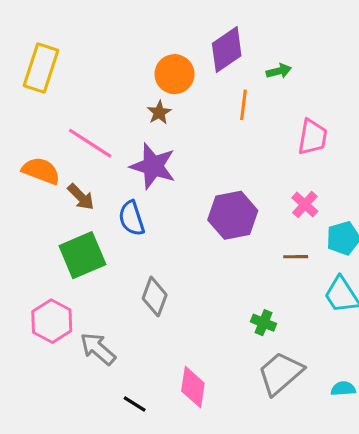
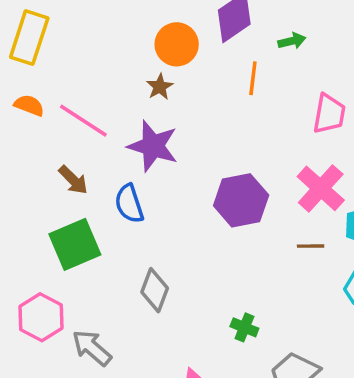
orange semicircle: (41, 171) -> (29, 105), moved, size x0.7
pink cross: (305, 205) -> (321, 188), size x1.6
green cross: (263, 323) -> (244, 327), moved

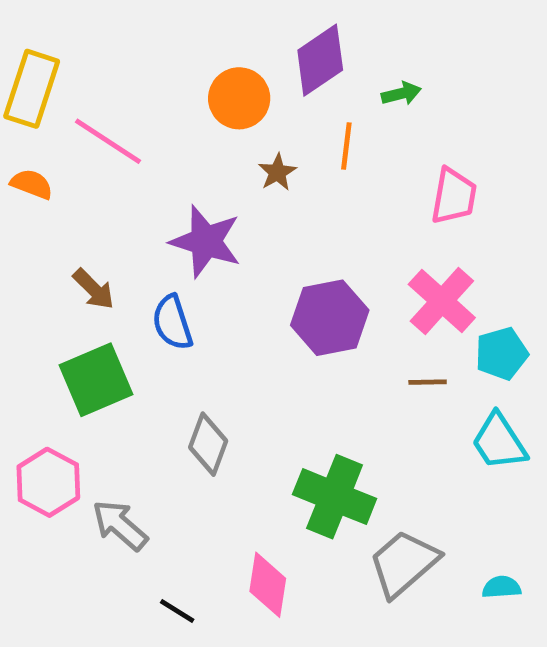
brown star: (160, 87) -> (277, 172), moved
pink line: (83, 121) -> (108, 141), moved
green cross: (244, 327) -> (335, 497), size x2.0

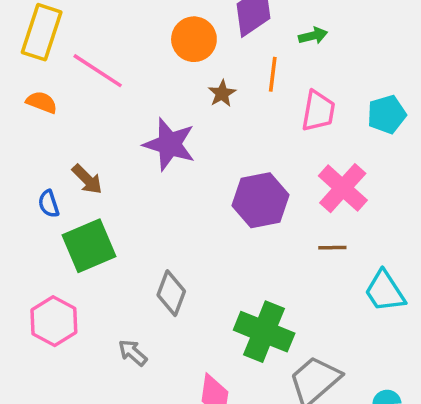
pink trapezoid: (454, 196) -> (318, 111), moved
blue semicircle: (172, 322) -> (49, 204), moved, size x0.7
cyan pentagon: (501, 354) -> (387, 114), moved
gray arrow: (120, 525) -> (133, 353), moved, size x0.7

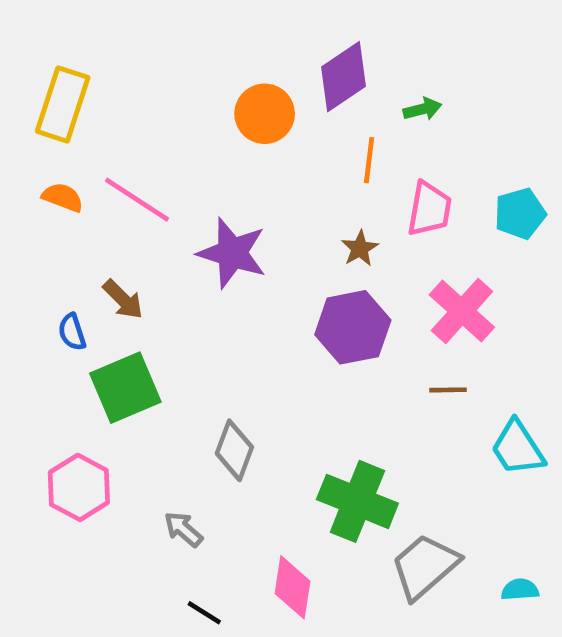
pink line: (98, 71) -> (137, 200), moved
brown star: (222, 93) -> (360, 248), moved

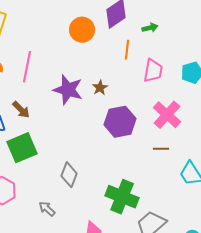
pink line: (137, 200) -> (27, 67), turned 68
brown star: (360, 248) -> (100, 88), moved

